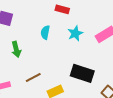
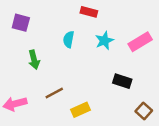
black rectangle: (82, 73) -> (122, 81), moved, size x0.7

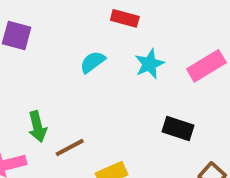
cyan semicircle: (69, 39) -> (93, 62), turned 42
green arrow: (34, 60) -> (37, 127), moved

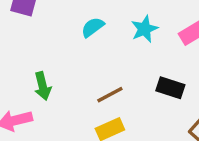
brown line: (70, 148) -> (110, 95), moved

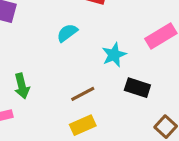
cyan star: (144, 29) -> (114, 55), moved

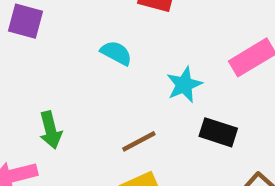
cyan semicircle: (67, 33) -> (116, 53), turned 65

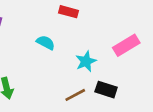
brown line: (139, 141) -> (75, 95), moved

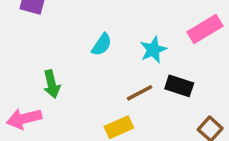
cyan semicircle: (46, 43) -> (102, 45), moved, turned 96

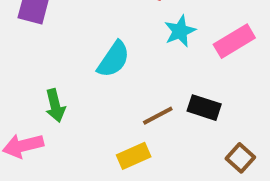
cyan semicircle: (102, 45) -> (114, 59), size x1.4
cyan star: (153, 50) -> (180, 31), moved

